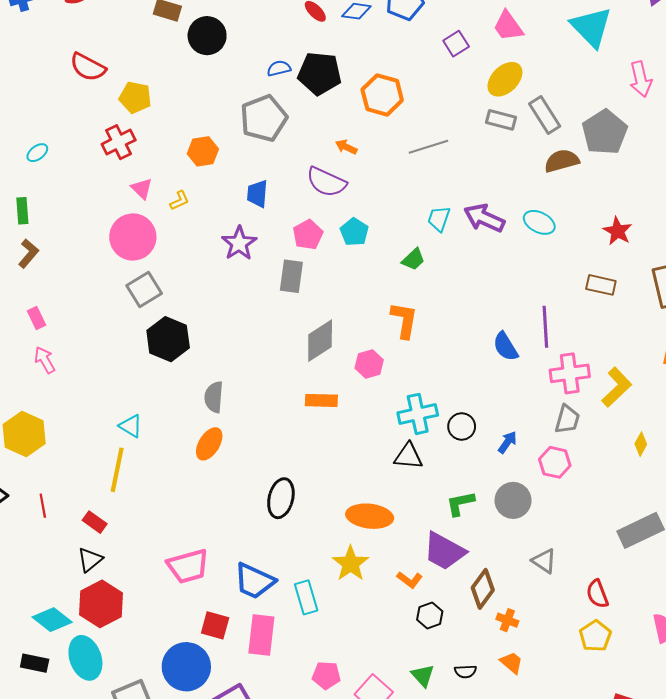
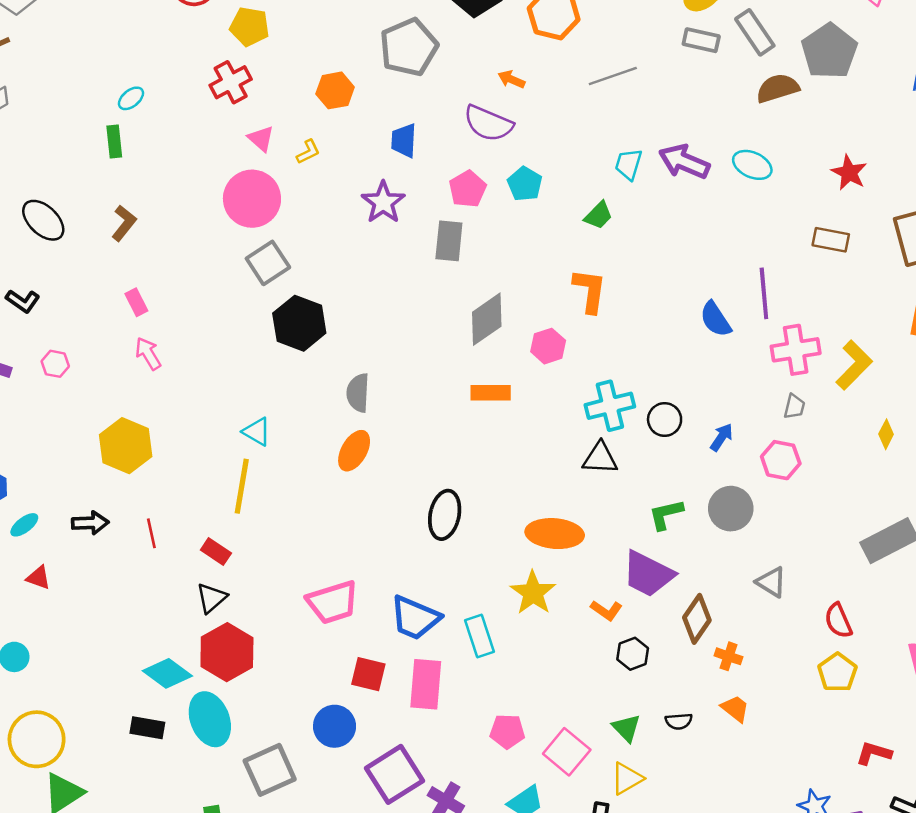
green rectangle: (22, 211) -> (114, 141), moved
gray trapezoid: (567, 419) -> (794, 407), size x0.7
blue circle: (186, 667) -> (335, 726), size x0.7

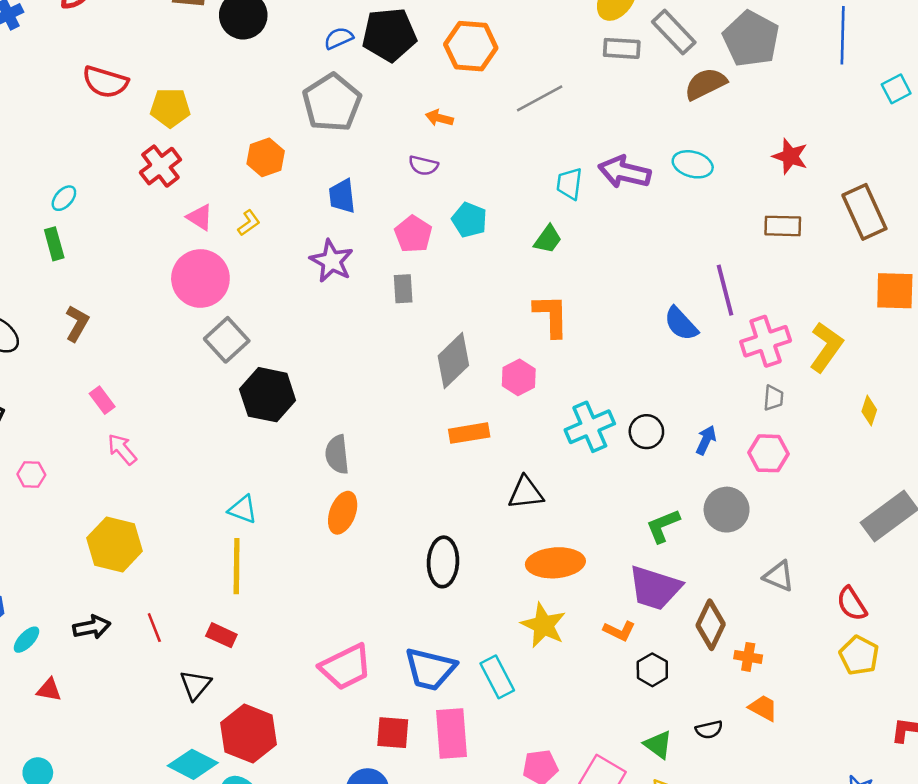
purple semicircle: (488, 123) -> (423, 165), size x0.6
gray rectangle: (449, 241) -> (403, 289), size x0.7
black triangle: (600, 458) -> (526, 493), moved
black triangle: (212, 598) -> (195, 685), moved

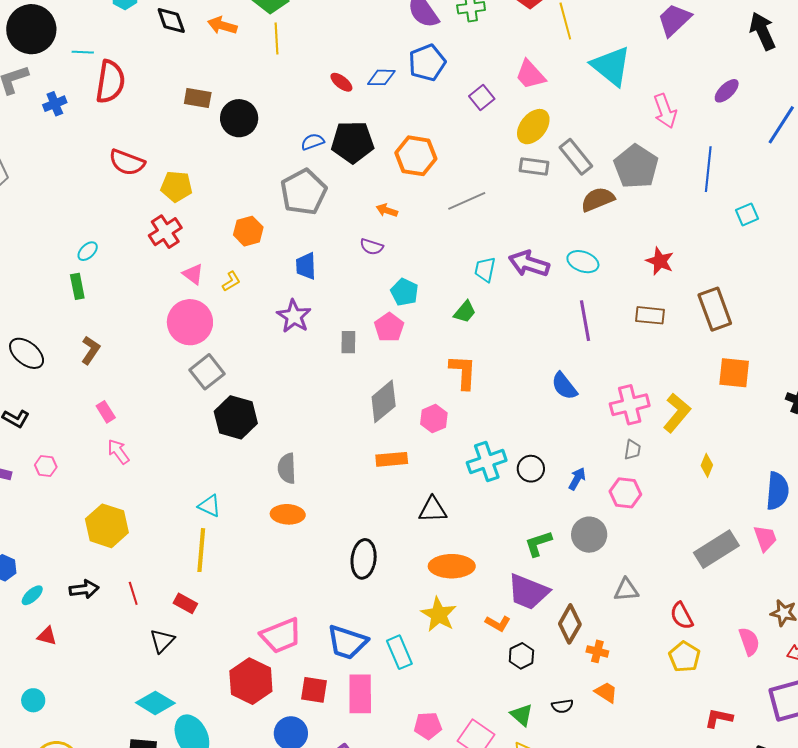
pink pentagon: (413, 234) -> (389, 327), moved
purple line: (725, 290) -> (585, 321), moved
orange ellipse: (343, 513) -> (288, 514), turned 68
gray triangle: (779, 576) -> (626, 590), turned -32
red hexagon: (249, 734) -> (251, 681), moved

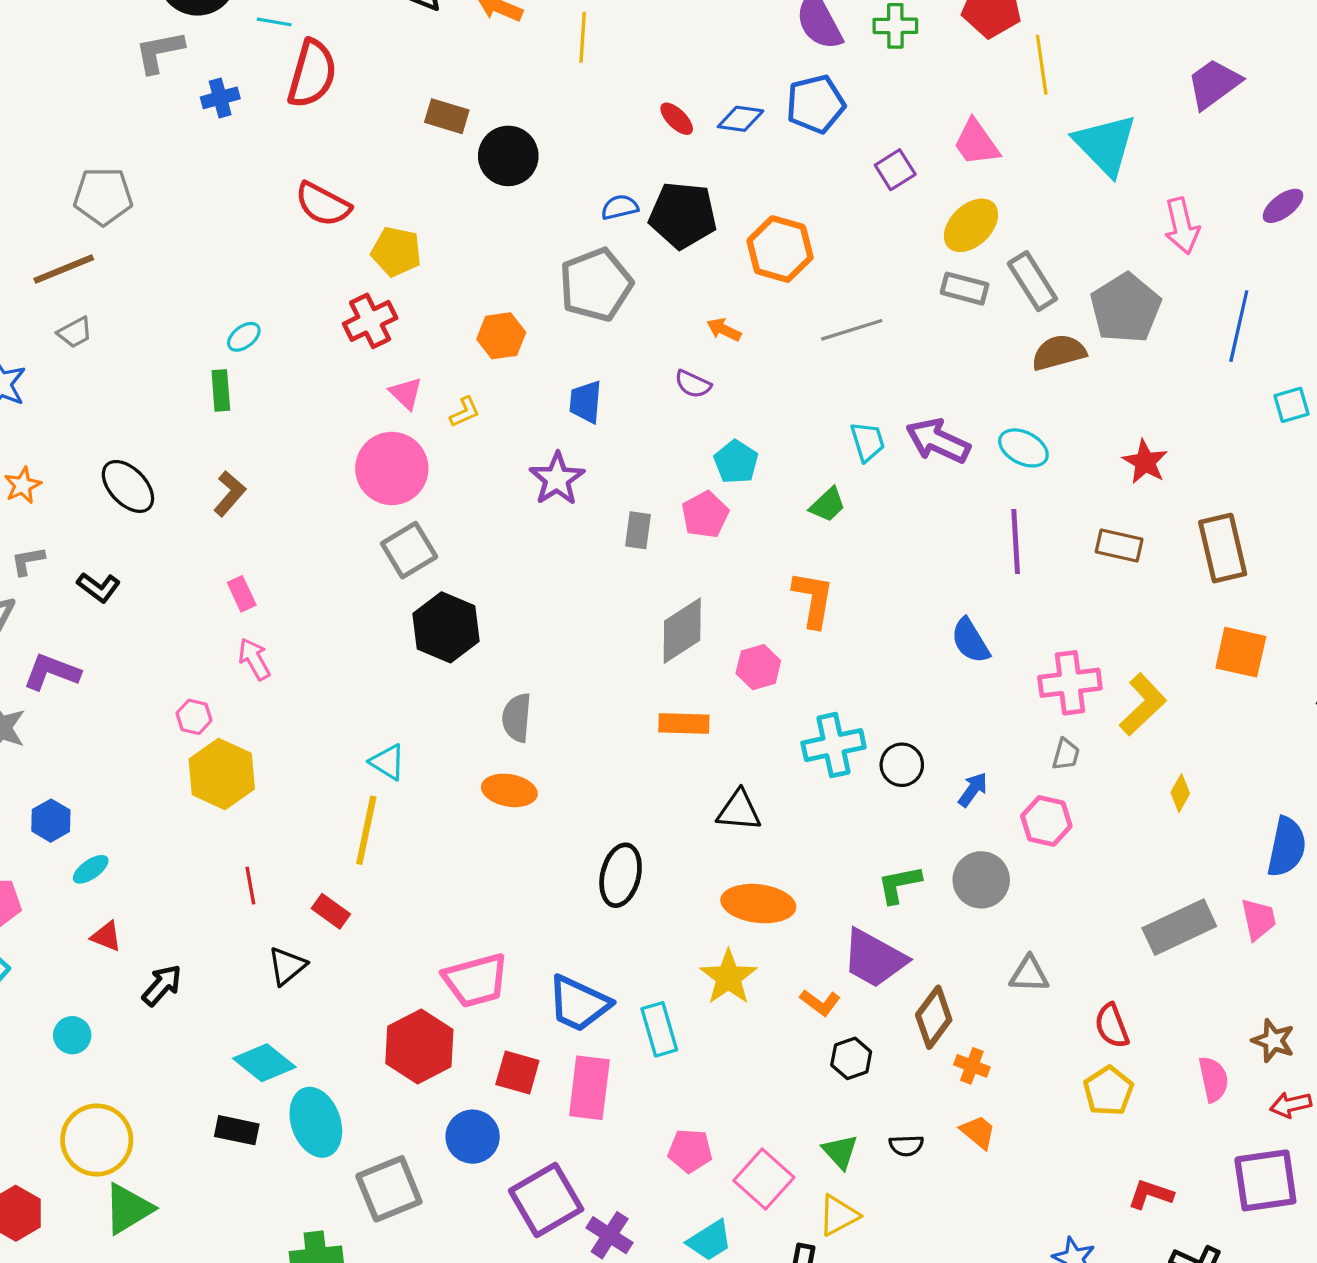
cyan trapezoid: (485, 270) -> (868, 442), turned 144
pink hexagon: (46, 466) -> (194, 717), moved
black arrow: (84, 589) -> (162, 985), moved, turned -48

